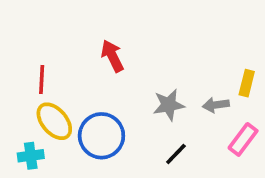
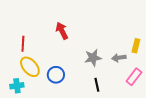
blue circle: (101, 136) -> (56, 75), size x0.7
black line: (176, 154) -> (97, 85), turned -56

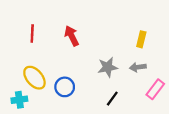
red line: (23, 44) -> (32, 34), moved
yellow rectangle: (136, 46) -> (141, 39), moved
black line: (97, 85) -> (112, 99), turned 48

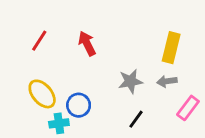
red line: (32, 34) -> (39, 41), turned 30
yellow rectangle: (141, 39) -> (171, 48), size x1.5
cyan cross: (19, 100) -> (59, 123), moved

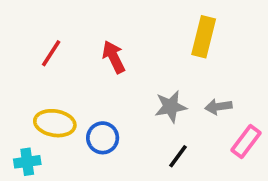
yellow rectangle: (171, 48) -> (204, 37), moved
yellow ellipse: (42, 94) -> (55, 123), turned -40
cyan cross: (59, 123) -> (27, 162), moved

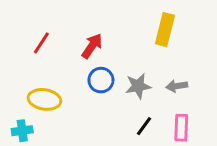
red arrow: (114, 57) -> (92, 46), turned 60
blue circle: (103, 138) -> (101, 80), moved
pink rectangle: (246, 142) -> (181, 128), moved, turned -35

